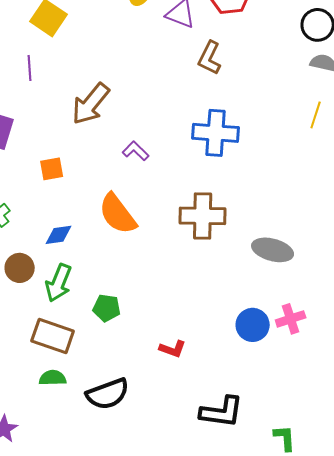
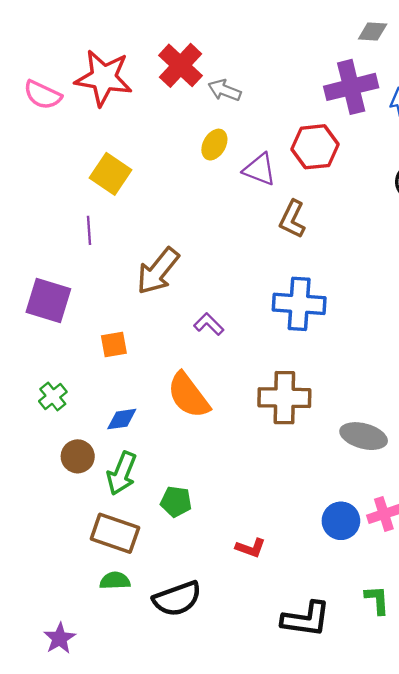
green L-shape: (285, 438) -> (377, 600), moved

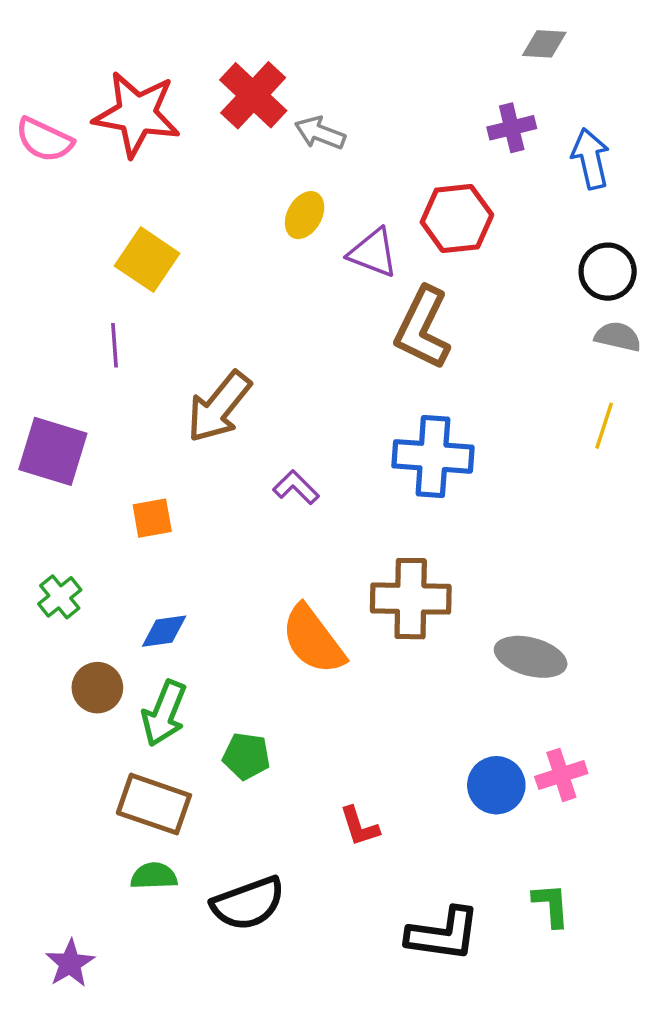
purple cross: (351, 87) -> (512, 128), size x0.6
brown L-shape: (292, 219) -> (423, 328), size x1.4
orange semicircle: (188, 395) -> (313, 640), moved
red L-shape: (251, 548) -> (359, 826), turned 52

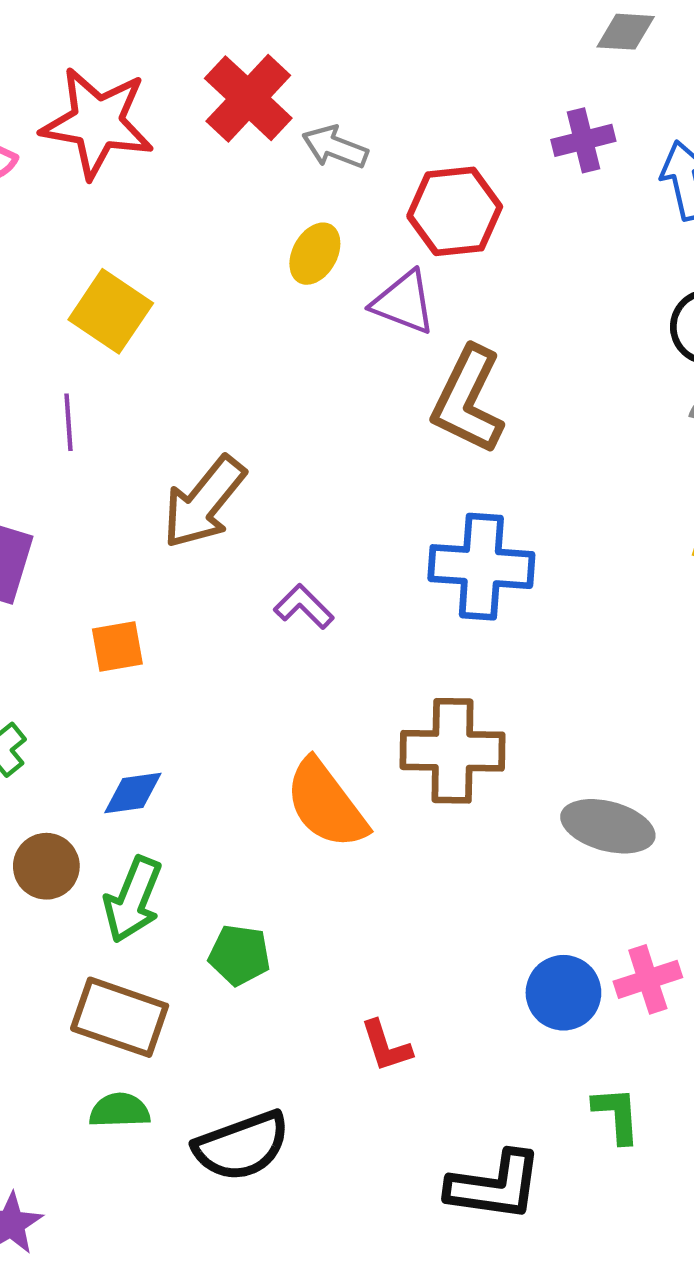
red hexagon: (457, 219) -> (455, 211), moved
green L-shape: (551, 905) -> (617, 1115), moved

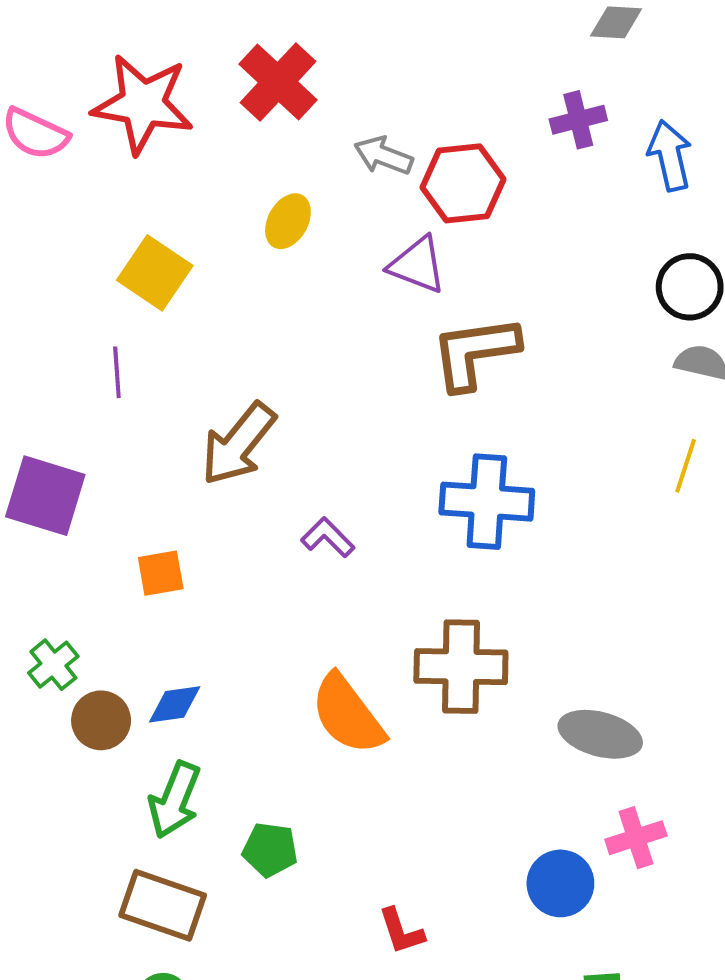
gray arrow: (335, 147) -> (383, 156), moved
yellow ellipse: (315, 254) -> (288, 221), moved
brown L-shape: (468, 400) -> (475, 352), turned 56
brown circle: (46, 866) -> (101, 720), moved
pink cross: (648, 979) -> (636, 838), moved

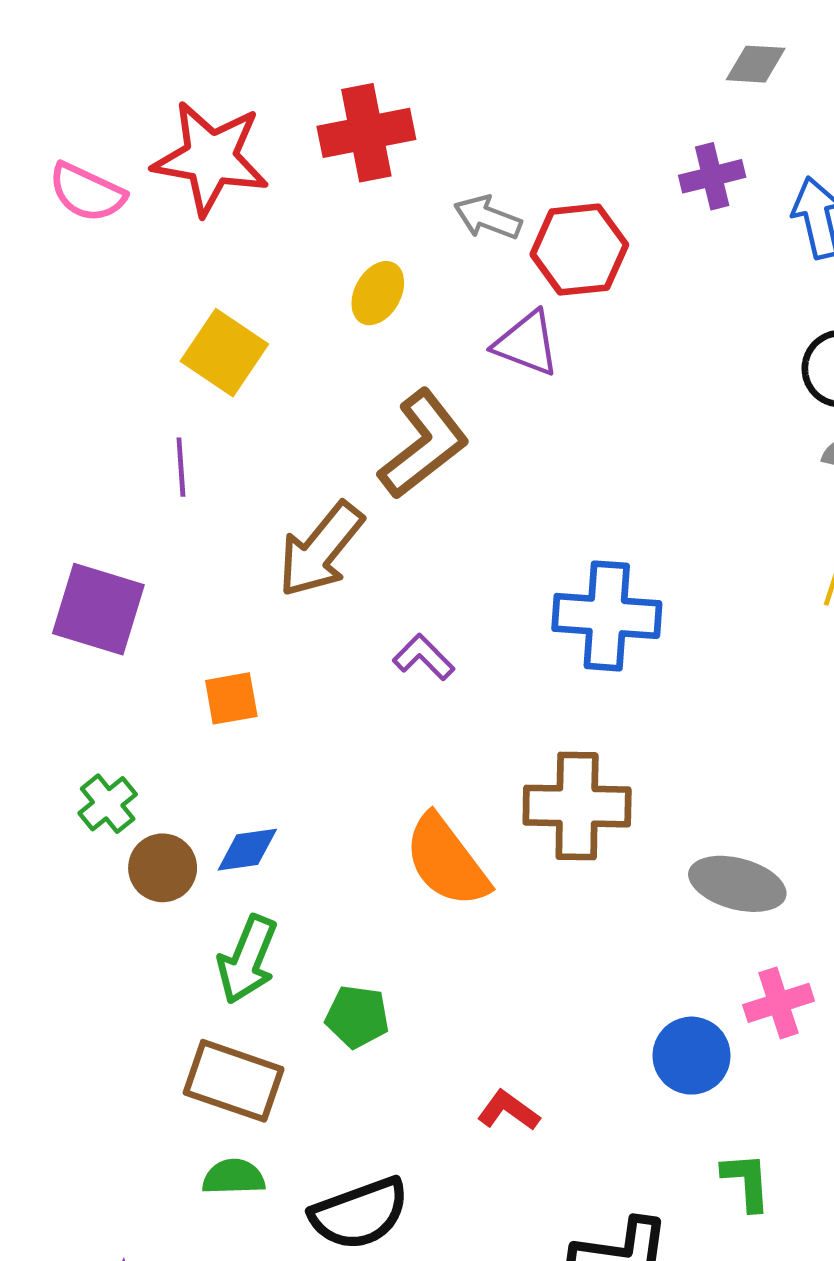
red cross: (278, 82) -> (366, 133), turned 36
brown L-shape: (475, 352) -> (424, 444), moved, turned 150
red L-shape: (401, 931) -> (508, 1111), turned 144

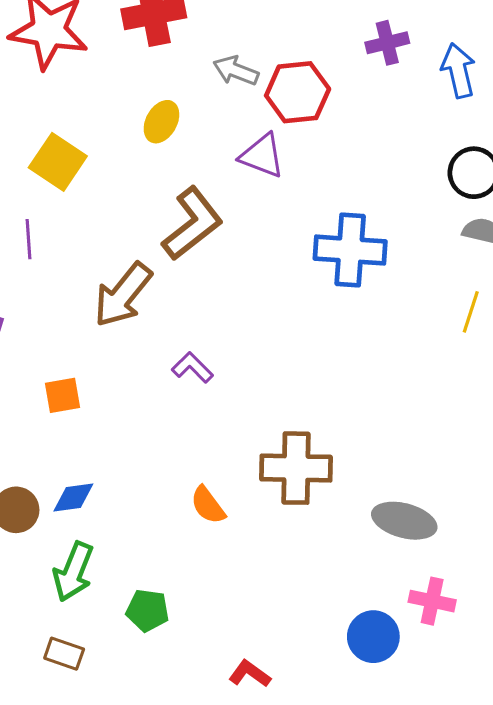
blue cross: (607, 616) -> (350, 250), moved
orange semicircle: (447, 861) -> (208, 505), size x0.6
pink cross: (779, 1003) -> (432, 601), turned 30
brown rectangle: (234, 1081) -> (64, 654), size x0.6

